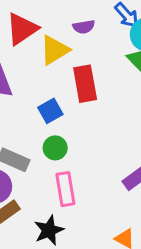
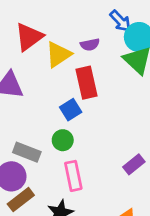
purple semicircle: (84, 27) -> (90, 45), moved
blue square: (50, 111) -> (71, 110), moved

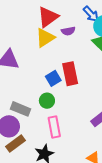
red triangle: (29, 37) -> (48, 17), moved
red rectangle: (86, 83) -> (70, 74), moved

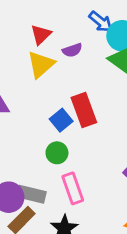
red triangle: (48, 17) -> (41, 35), size x0.7
gray rectangle: (20, 109) -> (31, 194), moved

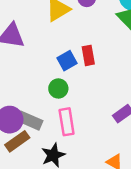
red rectangle: (84, 110) -> (88, 55), size x0.7

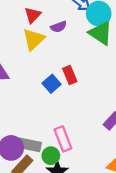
green circle: (58, 88) -> (51, 156), moved

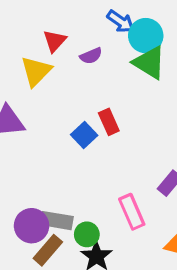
yellow triangle: (34, 39) -> (36, 71), moved
pink rectangle: (63, 139) -> (132, 212), moved

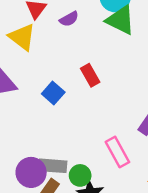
yellow triangle: (36, 71) -> (22, 37), turned -32
blue square: (84, 135) -> (53, 93), moved

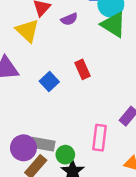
pink rectangle: (117, 152) -> (99, 138), turned 30

